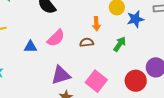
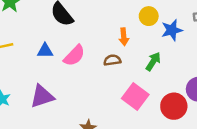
blue triangle: (30, 47) -> (45, 51), moved
purple triangle: (61, 75) -> (42, 96), moved
pink square: (96, 81) -> (135, 97), moved

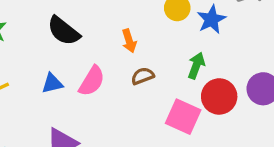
orange arrow: (124, 37) -> (129, 41), moved
red circle: (174, 106) -> (219, 96), moved

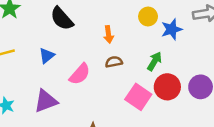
pink semicircle: (92, 81) -> (80, 74), moved
blue triangle: (52, 83) -> (47, 56), turned -35

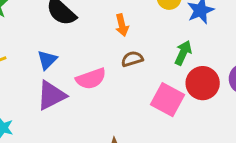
pink semicircle: (80, 74) -> (91, 79), turned 35
purple triangle: (46, 101) -> (51, 95), moved

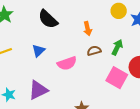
green arrow: (183, 53) -> (117, 47), moved
purple triangle: (51, 95) -> (38, 90), moved

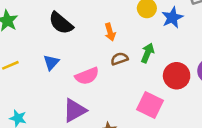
pink square: (117, 78) -> (150, 105), moved
purple triangle: (38, 90) -> (75, 110), moved

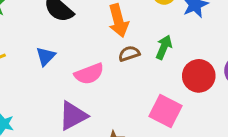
orange arrow: (110, 32) -> (118, 21), size x1.5

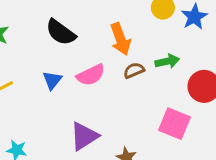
green arrow: (164, 47) -> (167, 61), turned 60
pink semicircle: (89, 74) -> (91, 75), moved

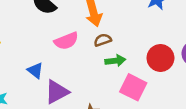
green arrow: (167, 61) -> (115, 61), moved
blue triangle: (52, 80) -> (35, 70), moved, turned -36

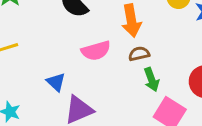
green arrow: (115, 61) -> (152, 80), turned 72

